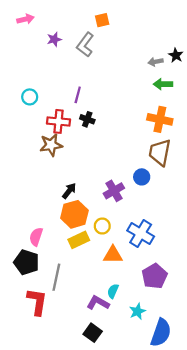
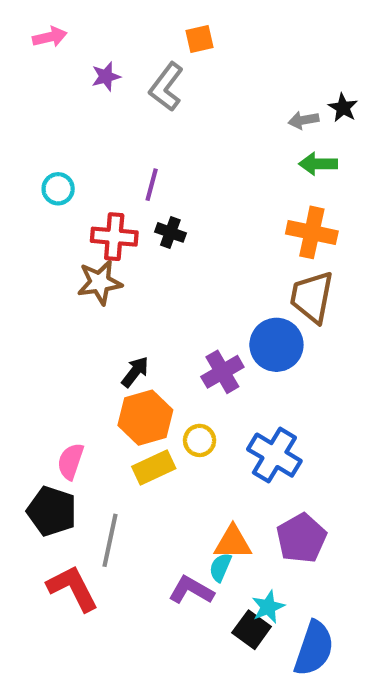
blue circle: (142, 177) -> (276, 345), size x1.6
orange triangle: (113, 255) -> (233, 542), moved
red L-shape: (37, 302) -> (73, 588), turned -36
black square: (93, 333) -> (252, 630), moved

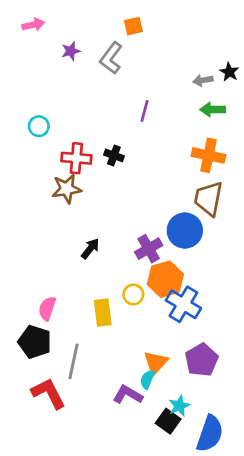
purple line: (152, 185) -> (145, 111), moved
orange hexagon: (145, 418) -> (165, 279), moved
yellow rectangle: (154, 468) -> (103, 313), turned -72
orange triangle: (233, 542) -> (156, 363), turned -48

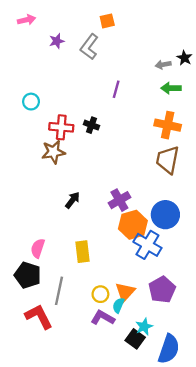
blue circle: (185, 231) -> (165, 215), moved
yellow circle: (133, 295) -> (100, 294), moved

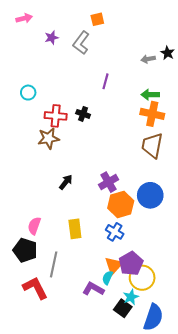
green arrow: (171, 88) -> (150, 95), moved
blue cross: (147, 245) -> (115, 232), moved, size x0.7
purple pentagon: (162, 290) -> (131, 263), moved
yellow circle: (100, 294) -> (142, 278), moved, size x1.6

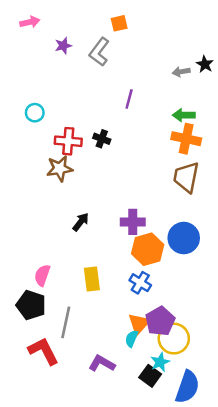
purple cross: (109, 182) -> (133, 222), turned 30
purple L-shape: (93, 289) -> (102, 363), moved

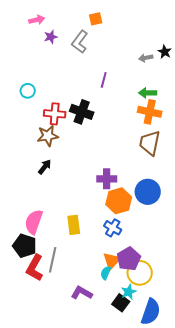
pink arrow: (30, 22) -> (37, 20), moved
black cross: (102, 139) -> (82, 112), size x1.6
black arrow: (81, 222) -> (45, 167), moved
pink semicircle: (42, 275) -> (34, 222), size x1.4
red L-shape: (43, 351) -> (35, 268), moved, turned -124

